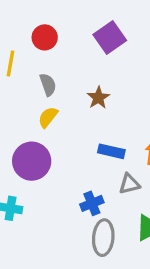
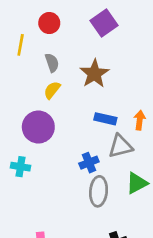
brown star: (98, 98) -> (94, 74), size x1.5
gray triangle: (129, 184) -> (120, 146), size x1.4

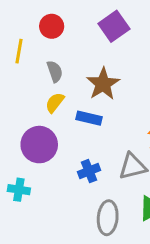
blue rectangle: (105, 119) -> (89, 118), moved
blue cross: (89, 163) -> (89, 171), moved

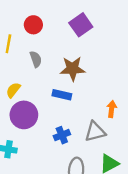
brown star: (103, 84) -> (73, 69), turned 30
yellow semicircle: (55, 103) -> (13, 90), moved

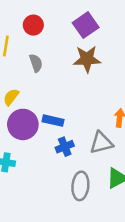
brown star: (73, 69) -> (87, 59), moved
blue rectangle: (62, 95) -> (53, 121), moved

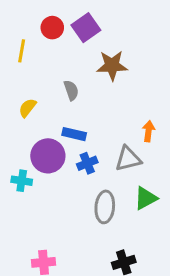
purple square: (86, 25) -> (86, 28), moved
gray semicircle: (36, 63) -> (71, 90), moved
purple circle: (23, 124) -> (48, 156), moved

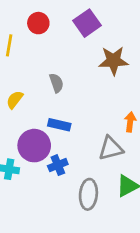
purple square: (86, 28) -> (87, 23), moved
brown star: (112, 66) -> (114, 61), moved
blue cross: (87, 163) -> (58, 165), moved

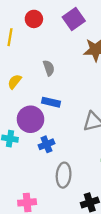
blue cross: (58, 165) -> (46, 144), moved
gray ellipse: (88, 194) -> (64, 175), moved

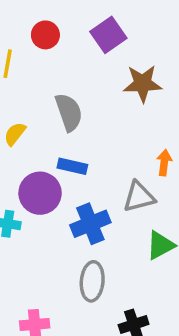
gray semicircle: (49, 68) -> (69, 112), size x1.5
blue cross: (46, 144) -> (90, 224), moved, size x1.5

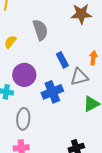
blue rectangle: (72, 166) -> (62, 60), moved, turned 49
gray ellipse: (92, 281) -> (23, 119), moved

